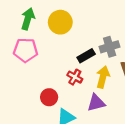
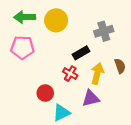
green arrow: (28, 19) -> (25, 17), turned -108
gray cross: (110, 47) -> (104, 31), moved

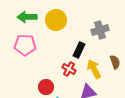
black rectangle: (81, 53) -> (79, 50), turned -35
yellow arrow: (97, 74) -> (94, 69), turned -42

